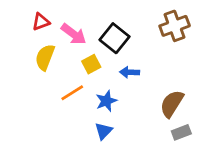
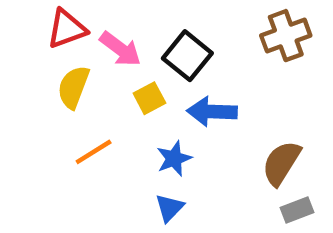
red triangle: (41, 22) -> (67, 29), size x1.4
blue arrow: (130, 72) -> (212, 112), size x1.5
orange line: (72, 93) -> (94, 152), moved

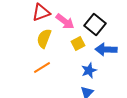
orange line: (94, 152) -> (42, 67), moved

